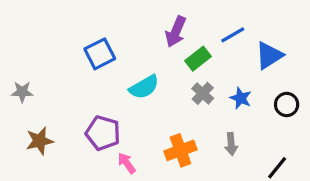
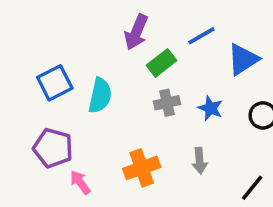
blue square: (100, 54) -> (55, 83), moved
cyan semicircle: (144, 87) -> (100, 96), turned -48
gray cross: (203, 93) -> (167, 103), turned 35

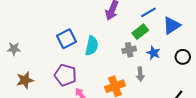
green rectangle: (162, 63) -> (140, 32), moved
gray arrow: (200, 161) -> (140, 74), moved

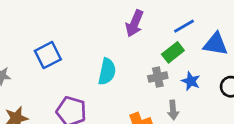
blue triangle: (172, 26) -> (216, 44), turned 42
blue square: (66, 39) -> (48, 55), moved

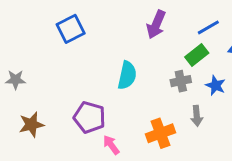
blue square: (48, 55) -> (71, 29), moved

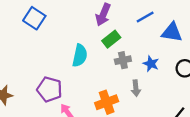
blue square: (71, 29) -> (34, 18), turned -30
green rectangle: (197, 55) -> (111, 39), moved

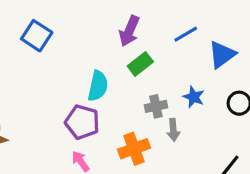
blue triangle: (172, 32) -> (222, 55), turned -45
gray cross: (123, 60) -> (156, 106), moved
purple pentagon: (49, 89) -> (82, 122), moved

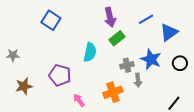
purple arrow: (129, 31) -> (110, 17), turned -36
blue star: (194, 97) -> (151, 59), size x1.5
purple pentagon: (82, 122) -> (60, 75), moved

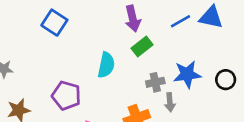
blue triangle: (169, 32) -> (211, 17), moved, turned 48
blue star: (151, 59) -> (187, 74), turned -30

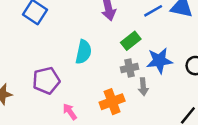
green rectangle: (142, 46) -> (131, 41), moved
purple pentagon: (66, 96) -> (46, 80), turned -30

